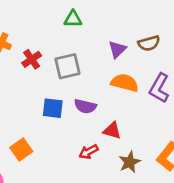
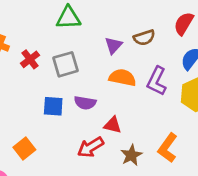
green triangle: (73, 19) -> (68, 18), size x1.4
red arrow: (89, 152) -> (91, 147), size x1.4

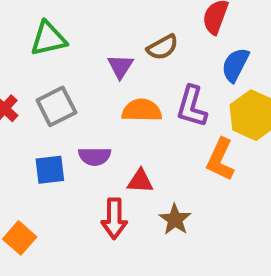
red arrow: (91, 147) -> (114, 219), turned -48
orange L-shape: (168, 148) -> (220, 160), moved

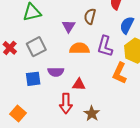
brown semicircle: (163, 47) -> (90, 16), turned 133
brown star: (175, 219) -> (92, 114), moved

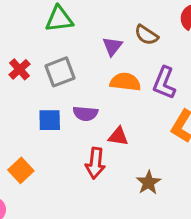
brown semicircle: (90, 16) -> (146, 35), turned -77
brown star: (92, 114) -> (148, 183), moved

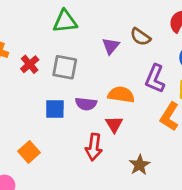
gray square: (60, 72) -> (65, 67), turned 30
orange semicircle: (125, 82) -> (121, 95), moved
red triangle: (118, 136) -> (114, 124), turned 48

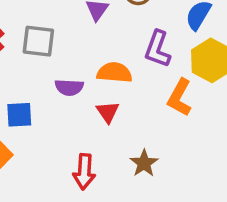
blue square: (55, 109) -> (19, 115), moved
red arrow: (94, 147) -> (84, 172), moved

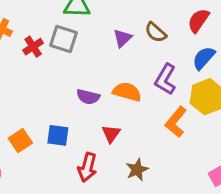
gray square: (38, 41) -> (64, 39), moved
red triangle: (108, 112) -> (111, 134), moved
blue square: (19, 115) -> (58, 135), moved

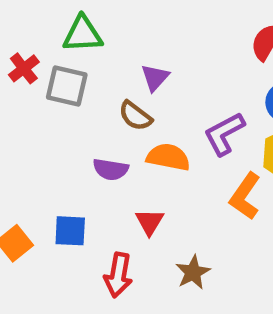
brown semicircle: (156, 32) -> (135, 116), moved
red cross: (33, 47) -> (24, 68), moved
purple L-shape: (165, 79) -> (224, 134), turned 36

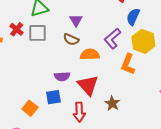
purple semicircle: (111, 169) -> (62, 76), moved
red triangle: (150, 222) -> (88, 85), size x1.6

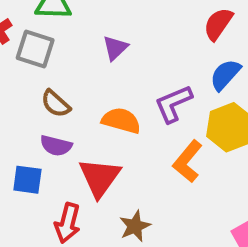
brown semicircle: (71, 39) -> (56, 104), moved

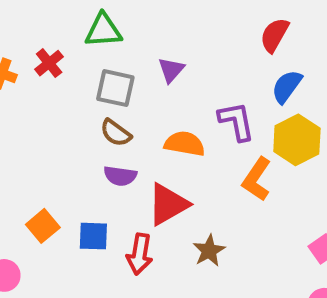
gray square: (35, 49) -> (115, 88), moved
purple L-shape: (173, 104) -> (236, 121), turned 108
red triangle: (100, 177) -> (168, 204), turned 30
blue square: (27, 180) -> (93, 236), moved

